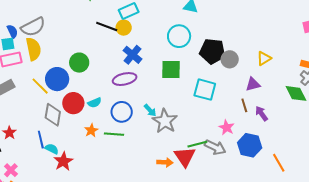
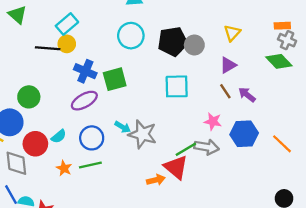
green square: (171, 69) -> (115, 79), moved

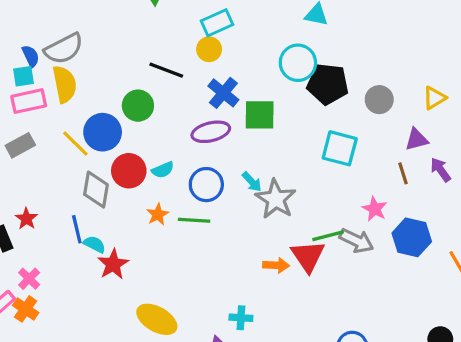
black pentagon: (173, 42) -> (328, 84), moved
black line: (48, 48) -> (166, 70), moved
purple arrow: (247, 95) -> (441, 170), moved

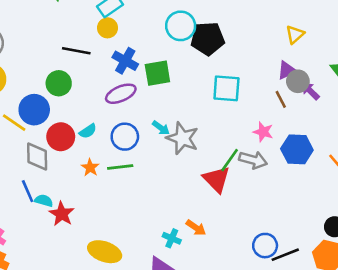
gray circle: (379, 100) -> (298, 81), moved
green line: (328, 236) -> (230, 160), turned -30
orange arrow: (276, 265) -> (196, 228), moved, turned 42
cyan cross: (241, 318) -> (172, 238), turned 30

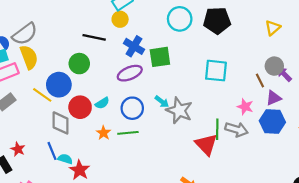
black pentagon: (208, 39) -> (217, 21), moved
purple triangle: (287, 70) -> (273, 98), moved
green line: (230, 160) -> (217, 129), turned -36

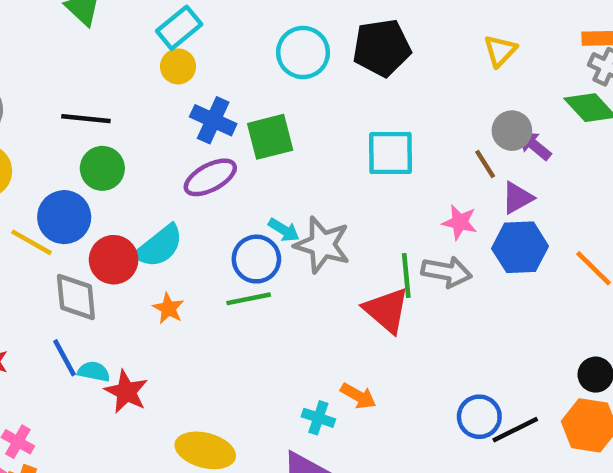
black line: (94, 37) -> (86, 119), moved
cyan semicircle: (102, 103) -> (159, 246), size x1.6
blue circle: (132, 108) -> (256, 259), moved
green line: (128, 133) -> (249, 299), moved

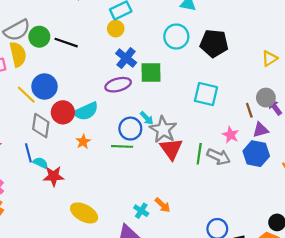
green circle: (102, 168) -> (39, 37), moved
red triangle: (386, 310) -> (171, 149), moved
red star: (126, 392) -> (54, 176), turned 30

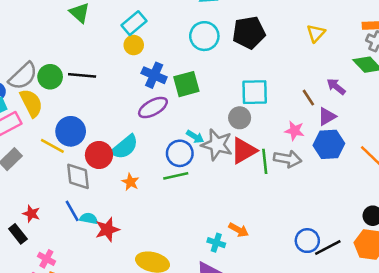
gray circle: (266, 98) -> (240, 118), moved
red triangle: (171, 149) -> (244, 151), moved, turned 50

